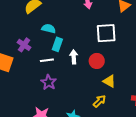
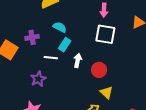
white square: (106, 33) -> (105, 34), moved
purple cross: (24, 45) -> (32, 37), turned 32
purple star: (49, 82) -> (38, 79), moved

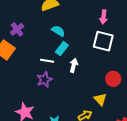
purple cross: (32, 37) -> (17, 29), moved, turned -32
red circle: (99, 70) -> (113, 79), moved
purple star: (38, 79) -> (44, 80), moved

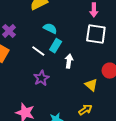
white line: (47, 61) -> (38, 51), moved, turned 32
yellow triangle: (100, 99) -> (91, 85), moved

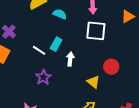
cyan semicircle: (50, 28) -> (60, 14), moved

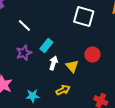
cyan rectangle: (56, 44) -> (46, 46), moved
white arrow: (70, 59) -> (53, 63), moved

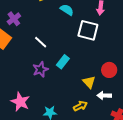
white square: (84, 16) -> (88, 30), moved
white arrow: (53, 63) -> (104, 96), moved, turned -104

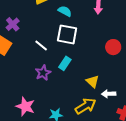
white square: (88, 30) -> (67, 34), moved
red circle: (109, 70) -> (113, 47), moved
yellow arrow: (80, 106) -> (86, 106), size x1.5

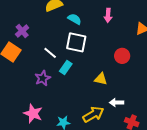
cyan rectangle: (65, 63) -> (66, 67), moved
purple star: (43, 73) -> (43, 78), moved
yellow triangle: (93, 82) -> (101, 79), moved, turned -32

